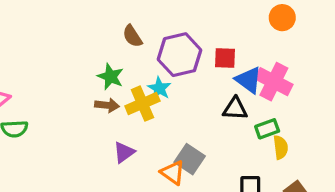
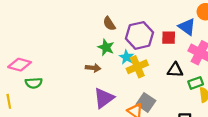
green star: (110, 77) -> (106, 47), moved
blue triangle: (249, 80) -> (187, 27), moved
yellow cross: (142, 104) -> (137, 67), moved
purple triangle: (124, 152) -> (104, 98), size x1.5

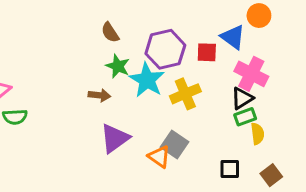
brown semicircle: (109, 24) -> (110, 32), moved
cyan star: (127, 57) -> (147, 80), size x1.6
yellow cross: (137, 67) -> (185, 94), moved
black triangle: (175, 70) -> (242, 98), moved, turned -35

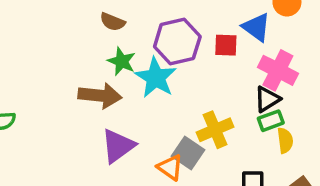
brown semicircle: (110, 32) -> (113, 22), turned -35
yellow cross: (185, 94) -> (215, 130), moved
brown arrow: (99, 95) -> (100, 96), size x1.6

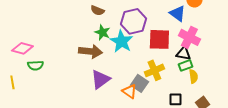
red square: (226, 45) -> (159, 39), moved, size x1.6
black triangle: (267, 99) -> (183, 53), turned 42

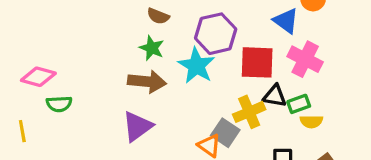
green star: (102, 32) -> (152, 48), moved
black triangle: (183, 53) -> (275, 96), moved
yellow semicircle: (193, 76) -> (311, 122), turned 96
purple triangle: (100, 79) -> (137, 126), moved

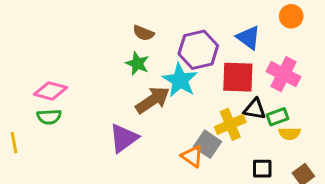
blue triangle: (286, 21) -> (249, 38), moved
pink diamond: (38, 77) -> (51, 91), moved
brown arrow: (147, 82) -> (153, 100), moved, turned -40

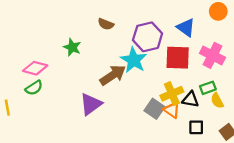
green star: (137, 63) -> (72, 47), moved
black triangle: (255, 109) -> (190, 99), moved
green semicircle: (49, 117) -> (34, 88), turned -30
yellow semicircle: (290, 134) -> (217, 101), turned 63
orange triangle: (192, 156) -> (172, 110), moved

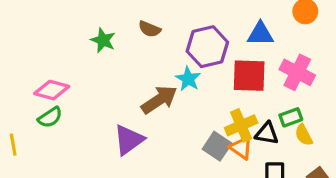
blue triangle: (186, 28) -> (260, 34), turned -36
green star: (72, 47) -> (103, 40), moved
cyan star: (134, 60) -> (188, 79), size x0.7

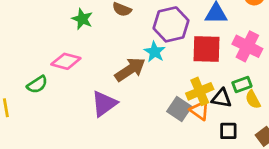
pink diamond: (52, 90) -> (66, 61), moved

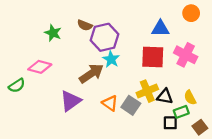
purple hexagon: (171, 24) -> (104, 37), moved
green rectangle: (242, 85) -> (181, 112), moved
orange triangle: (200, 110) -> (110, 103), moved

